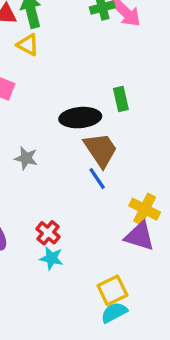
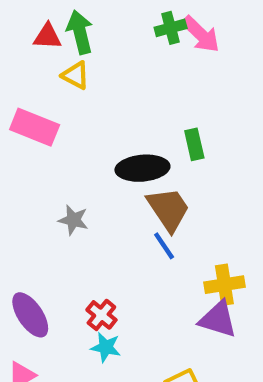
yellow cross: (145, 209) -> (224, 285), turned -36

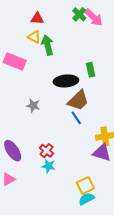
green cross: (171, 28) -> (79, 14), turned -32
green arrow: (80, 32) -> (48, 45), moved
red triangle: (47, 36) -> (37, 18), moved
brown trapezoid: (168, 209) -> (78, 100), turned 80

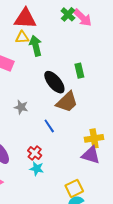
red triangle: (37, 18) -> (25, 19), size x1.6
yellow triangle: (34, 37) -> (22, 37), turned -32
black ellipse: (66, 81) -> (54, 82), turned 55
blue line: (76, 118) -> (49, 126), moved

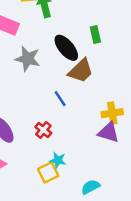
gray star: (21, 107) -> (28, 59), moved, size x1.5
cyan star: (37, 169) -> (58, 160), moved
yellow square: (74, 188) -> (48, 172), moved

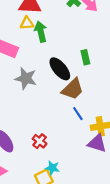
blue line: (60, 99) -> (78, 114), moved

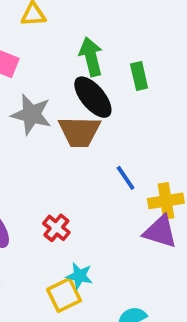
green arrow: (41, 32) -> (91, 57), moved
brown trapezoid: (73, 89) -> (79, 132), moved, turned 45

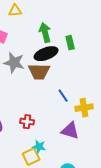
black ellipse: (93, 97) -> (46, 54), turned -70
red cross: (56, 228) -> (27, 122), turned -32
purple triangle: (160, 232) -> (70, 131), moved

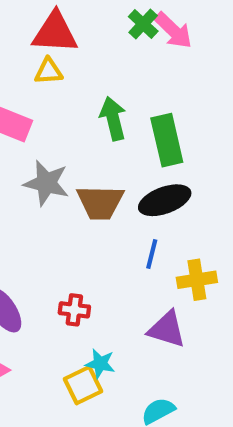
green rectangle: (70, 43) -> (167, 140), size x1.6
black ellipse: (46, 54) -> (165, 200), moved
blue line: (63, 96) -> (152, 254), turned 48

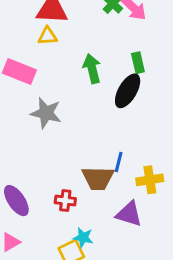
green rectangle: (167, 140) -> (138, 63), moved, size x0.6
black ellipse: (165, 200) -> (128, 91), moved, turned -40
brown trapezoid: (100, 202) -> (98, 178), moved

